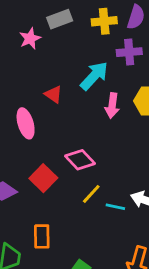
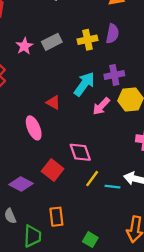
pink star: (30, 39) -> (24, 46), moved
purple cross: (129, 52) -> (114, 75), moved
pink arrow: (112, 106) -> (101, 106), turned 42
pink diamond: (80, 160) -> (80, 152), turned 30

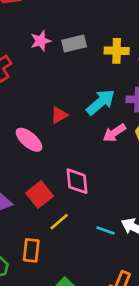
red triangle: (53, 102) -> (59, 115), turned 48
pink ellipse: (34, 128) -> (29, 140), turned -40
yellow line: (92, 179) -> (59, 222), moved

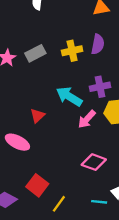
cyan arrow: (101, 102) -> (69, 96), turned -95
pink diamond: (77, 181) -> (94, 162), moved, turned -50

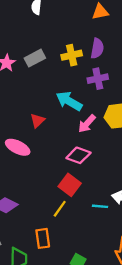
purple cross: (100, 87) -> (98, 79), moved
pink diamond: (94, 162) -> (78, 155), moved
red square: (37, 185) -> (70, 185), moved

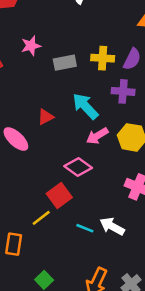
gray rectangle: (35, 58) -> (65, 63), moved

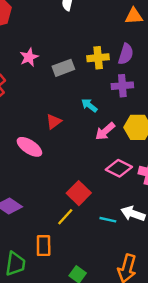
cyan arrow: (85, 106) -> (89, 105), size x0.6
pink diamond: (78, 167) -> (119, 168), moved

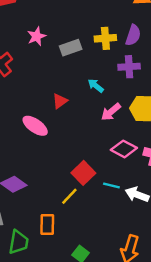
cyan line: (108, 220) -> (111, 186), moved

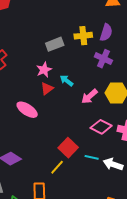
pink star: (37, 36) -> (44, 70), moved
purple cross: (129, 67) -> (103, 59), turned 30
cyan arrow: (96, 86) -> (67, 81), moved

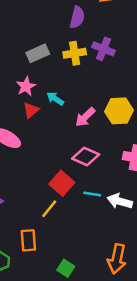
purple semicircle: (106, 32) -> (77, 17), moved
yellow cross: (83, 36) -> (75, 53), moved
purple cross: (103, 59) -> (103, 49), moved
pink diamond: (101, 127) -> (86, 156), moved

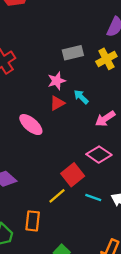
yellow cross: (75, 53) -> (106, 59), turned -30
cyan line: (92, 194) -> (93, 198), moved

